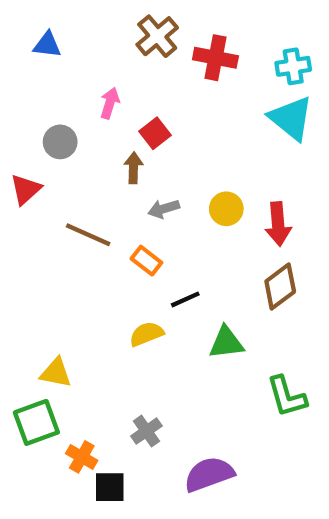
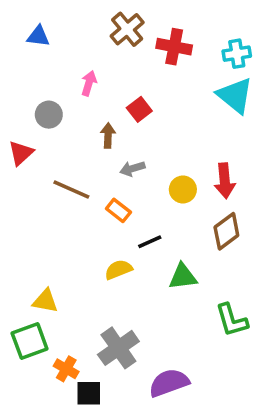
red square: (155, 133) -> (139, 109), moved
yellow circle: (226, 209) -> (183, 189), moved
gray cross: (146, 431) -> (118, 348), size x1.6

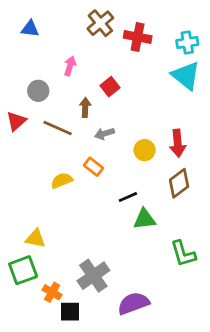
brown line: (71, 189) -> (58, 128), moved
black line: (150, 242) -> (128, 197), moved
yellow semicircle: (118, 270) -> (62, 180), moved

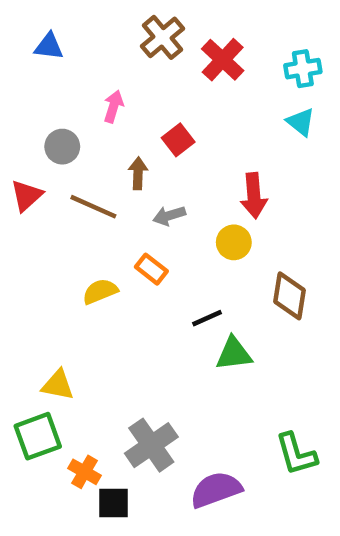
red cross: (138, 37) -> (223, 60), turned 32
cyan triangle: (186, 76) -> (301, 122), size x0.6
red arrow: (178, 143) -> (254, 196), moved
brown diamond: (179, 183) -> (289, 296), turned -44
green L-shape: (183, 254) -> (296, 454), moved

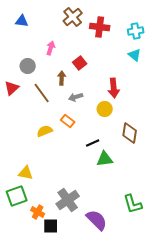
red cross: (223, 60) -> (100, 27), turned -36
brown line: (93, 207) -> (42, 93), turned 30
purple semicircle: (216, 490) -> (97, 220), turned 65

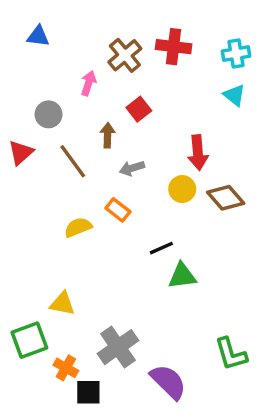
brown cross: (73, 17) -> (125, 55), moved
brown diamond: (130, 133) -> (226, 198), moved, turned -50
yellow triangle: (26, 173) -> (62, 304), moved

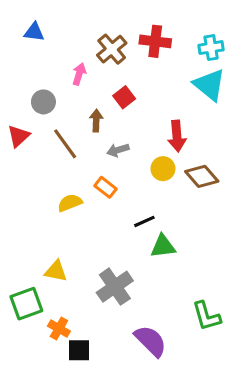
cyan triangle: (234, 95) -> (210, 85), size x1.6
gray cross: (118, 347) -> (115, 287), moved

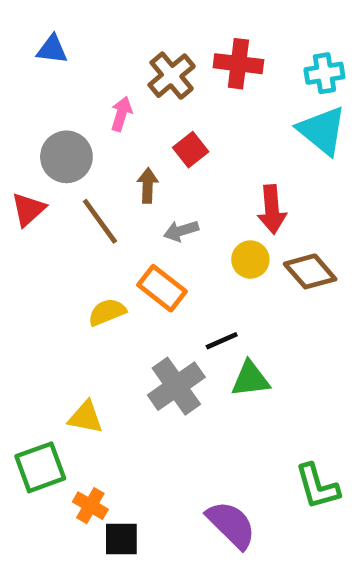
gray circle: (43, 102) -> (66, 157), size x1.4
orange rectangle: (106, 187) -> (162, 288), size x1.4
gray cross: (115, 287) -> (176, 386), moved

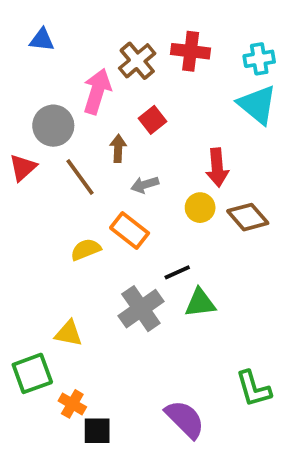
pink arrow: (121, 114) -> (97, 91), size x1.6

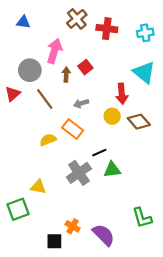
brown cross: (137, 61) -> (77, 19), moved
cyan triangle: (257, 105) -> (144, 72), moved
brown arrow: (118, 148) -> (66, 75), moved
orange cross: (72, 404) -> (73, 226), moved

